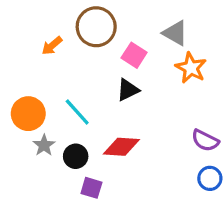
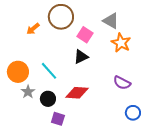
purple semicircle: (205, 140) -> (122, 83), moved

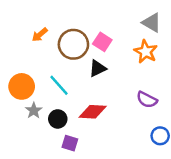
brown circle: (61, 17) -> (73, 44), moved
gray triangle: (111, 21) -> (152, 23), moved

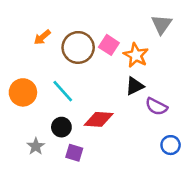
gray triangle: (152, 23) -> (162, 24), turned 35
orange star: (146, 52) -> (136, 55), moved
black triangle: (98, 68) -> (135, 86), moved
gray star: (34, 111) -> (36, 146), moved

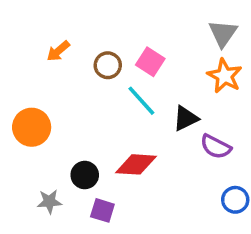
brown circle: (78, 47) -> (108, 65), size x0.6
orange star: (136, 55) -> (225, 76), moved
cyan line: (63, 91) -> (141, 101), moved
gray star: (36, 146) -> (49, 202), turned 30

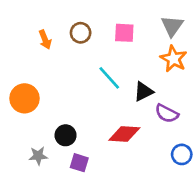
orange arrow: (58, 51) -> (45, 40), turned -72
pink square: (150, 62) -> (124, 33), moved, turned -30
brown circle: (108, 65) -> (81, 33), moved
red diamond: (136, 164) -> (124, 134), moved

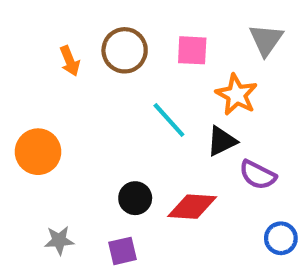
brown circle: (81, 33) -> (125, 50), size x1.4
orange star: (174, 59) -> (237, 95), moved
black circle: (66, 135) -> (135, 198), moved
purple square: (79, 163) -> (122, 251), turned -30

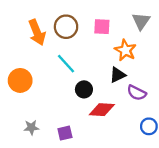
orange arrow: (70, 61) -> (37, 32), size x1.6
cyan line: (169, 120) -> (66, 64), moved
black circle: (135, 198) -> (84, 89), moved

